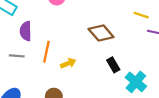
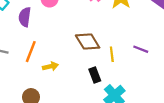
yellow line: (141, 15) -> (112, 54), moved, turned 56
purple semicircle: (26, 31) -> (25, 17), moved

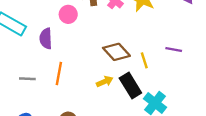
yellow arrow: (50, 66) -> (105, 81), moved
black rectangle: (95, 75) -> (130, 86), size x1.5

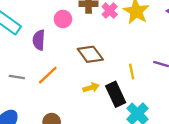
brown diamond: (116, 52) -> (90, 54), moved
orange line: (59, 73) -> (48, 75), turned 30

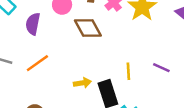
brown diamond: (90, 54) -> (88, 28), moved

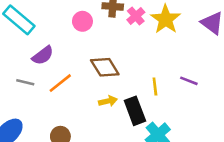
purple semicircle: (33, 24) -> (43, 55), moved, turned -135
brown diamond: (88, 28) -> (105, 67), moved

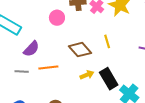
orange line: (60, 83) -> (48, 68), turned 42
yellow line: (155, 87) -> (107, 41), moved

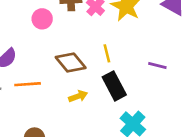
black rectangle: (109, 79) -> (114, 86), moved

